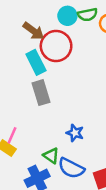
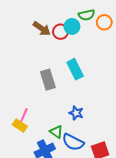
cyan circle: (67, 16) -> (72, 26), moved
red circle: (56, 46) -> (60, 32), moved, size x0.6
cyan rectangle: (36, 62) -> (75, 69), moved

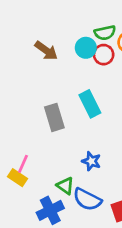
red circle: (60, 32) -> (104, 55), moved

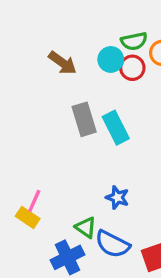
gray rectangle: (54, 117) -> (84, 119), moved

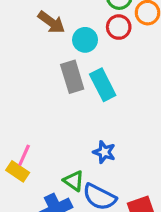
cyan circle: (111, 59) -> (85, 40), moved

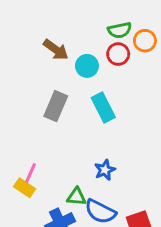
gray rectangle: (72, 77) -> (56, 106), moved, turned 40
blue star: (104, 152) -> (105, 170), turned 30
green triangle: (74, 181) -> (77, 197), turned -30

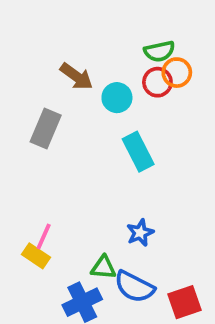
orange circle: (145, 41) -> (177, 73), moved
gray rectangle: (56, 106) -> (46, 128), moved

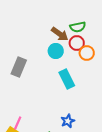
orange circle: (177, 73) -> (87, 53), moved
brown arrow: (76, 76) -> (60, 34), moved

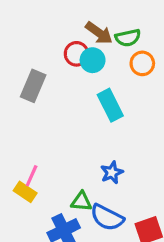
green semicircle: (78, 27) -> (128, 38), moved
red circle: (77, 43) -> (76, 54), moved

